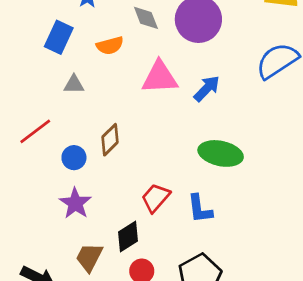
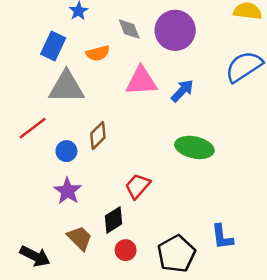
gray triangle: (74, 84) -> (66, 87), size x2.0
blue L-shape: (200, 209) -> (222, 237), moved
brown trapezoid: (89, 257) -> (80, 238), turned 108

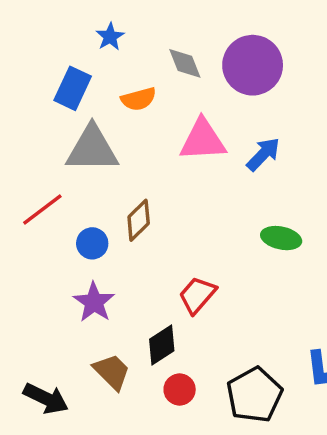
green ellipse: (194, 147) -> (281, 238), size x0.7

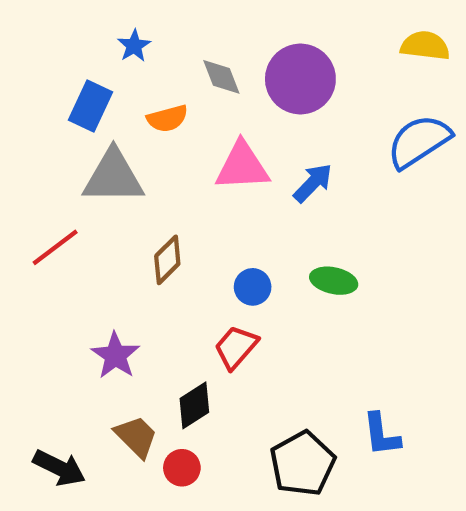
blue circle: (92, 243) -> (253, 287), moved
red circle: (180, 389) -> (182, 468), moved

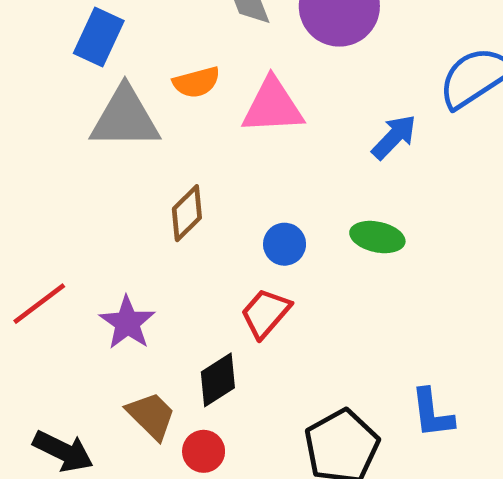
orange semicircle: (167, 119) -> (196, 82), moved
blue arrow: (313, 183) -> (394, 137), moved
red line: (55, 247) -> (39, 304), moved

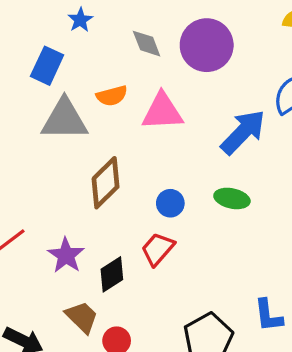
blue arrow: (394, 137) -> (243, 132), size x1.5
brown diamond: (187, 213) -> (106, 183), size x1.4
black diamond: (218, 380) -> (112, 274), moved

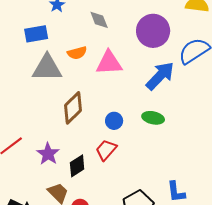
purple circle: (207, 45) -> (153, 31), moved
blue rectangle: (47, 66) -> (36, 34), turned 55

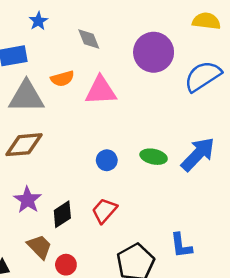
blue arrow: (160, 76) -> (198, 154), moved
brown diamond: (73, 108) -> (24, 145), moved, turned 40
red trapezoid: (106, 150) -> (104, 211), moved

